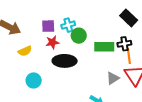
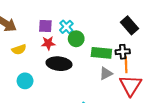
cyan cross: (68, 25) -> (66, 27), turned -32
gray triangle: (113, 78) -> (106, 73), moved

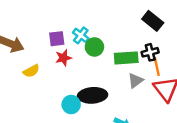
black ellipse: (59, 64) -> (93, 95), moved
cyan circle: (25, 81) -> (71, 105), moved

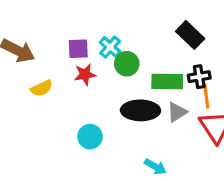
black rectangle: (153, 21) -> (190, 35), moved
black ellipse: (93, 95) -> (140, 110), moved

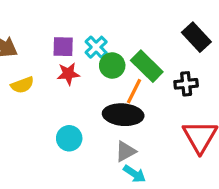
black rectangle: (190, 35) -> (196, 37), moved
green rectangle: (167, 82) -> (147, 66), moved, turned 40
orange line: (206, 96) -> (134, 91), moved, turned 30
gray triangle: (177, 112) -> (126, 151), moved

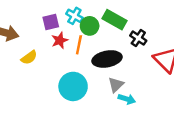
black cross: (186, 84) -> (138, 38), moved, turned -35
orange line: (134, 91) -> (79, 45), moved
cyan circle: (69, 138) -> (73, 86), size x1.5

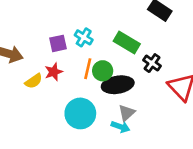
green circle: (90, 26) -> (103, 71), moved
red star: (60, 40) -> (54, 72), moved
cyan arrow: (127, 99) -> (121, 127), moved

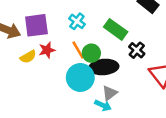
purple square: (58, 43) -> (36, 25), moved, size x1.5
orange line: (88, 69) -> (78, 50), turned -48
cyan circle: (80, 113) -> (80, 77), moved

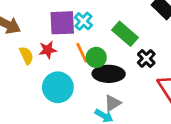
purple square: (36, 25) -> (62, 23), moved
yellow semicircle: (28, 57) -> (26, 55), turned -91
cyan circle: (80, 77) -> (58, 87), moved

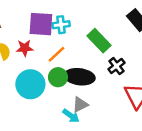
cyan cross: (83, 21) -> (61, 25), turned 35
orange line: (82, 53) -> (56, 54), turned 66
green circle: (96, 57) -> (58, 77), moved

